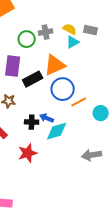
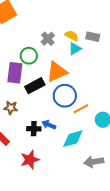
gray cross: (46, 32) -> (48, 39), turned -32
green circle: (27, 39) -> (29, 56), moved
cyan diamond: (57, 131) -> (73, 139), moved

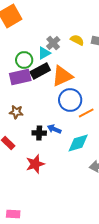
cyan triangle: (75, 49) -> (44, 53), moved
green circle: (29, 56) -> (24, 60), moved
purple rectangle: (15, 73) -> (20, 77), turned 70
black rectangle: (35, 86) -> (40, 71), moved

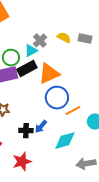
blue arrow: (54, 129) -> (41, 127), turned -72

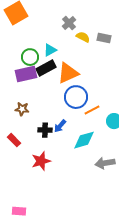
gray cross: (40, 41) -> (69, 23), moved

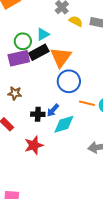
orange triangle: (68, 73) -> (61, 57), turned -30
orange line: (92, 110) -> (87, 103), moved, turned 42
cyan diamond: (84, 140) -> (64, 124), moved

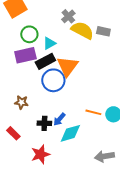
yellow semicircle: (76, 21) -> (82, 30), size x1.6
green circle: (23, 41) -> (29, 34), moved
purple rectangle: (19, 58) -> (25, 55), moved
blue circle: (69, 81) -> (53, 80), moved

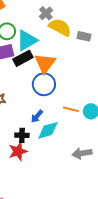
gray rectangle: (103, 31) -> (84, 36), moved
cyan triangle: (49, 43) -> (27, 40), size x1.6
blue circle: (53, 80) -> (44, 84), moved
black cross: (44, 123) -> (22, 135), moved

